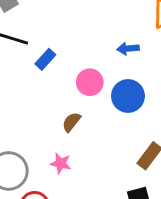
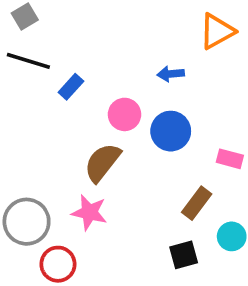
brown semicircle: (71, 122) -> (102, 162), size x1.6
pink star: (61, 163) -> (89, 212), size x1.4

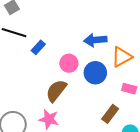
orange triangle: (217, 31) -> (122, 57), moved
blue arrow: (171, 74) -> (95, 40), size x1.5

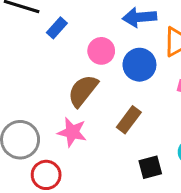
brown rectangle: (110, 114) -> (129, 120), moved

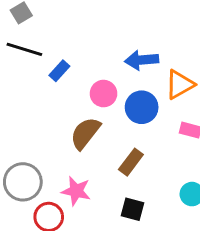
pink star: (72, 132) -> (76, 191), moved
black square: (150, 167) -> (132, 209), moved, turned 30

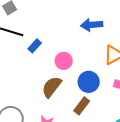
blue arrow: (142, 60) -> (92, 25), moved
blue circle: (142, 107) -> (89, 82), moved

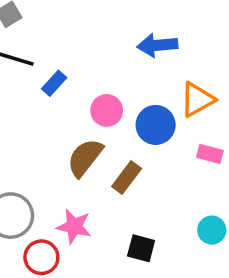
blue circle: (89, 82) -> (156, 125), moved
brown rectangle: (82, 106) -> (127, 178), moved

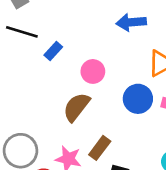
blue circle: (156, 125) -> (138, 99), moved
brown rectangle: (127, 178) -> (100, 148), moved

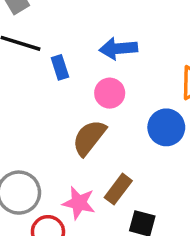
blue arrow: (131, 22) -> (118, 49), moved
blue rectangle: (53, 51) -> (60, 67), turned -60

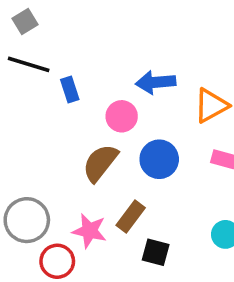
blue arrow: (118, 49) -> (156, 82), moved
blue circle: (166, 127) -> (159, 159), moved

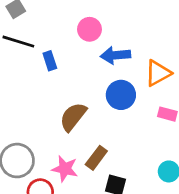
pink circle: (122, 116) -> (89, 29), moved
blue circle: (159, 159) -> (121, 95), moved

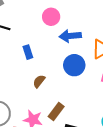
blue rectangle: (50, 61) -> (28, 52), moved
brown semicircle: (73, 117) -> (39, 81), size x0.6

